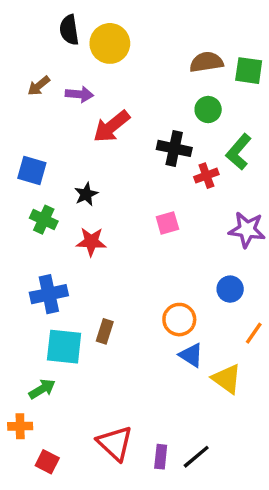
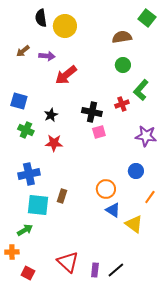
green square: (249, 71) -> (147, 18), moved, turned 30
black cross: (174, 148) -> (92, 112), moved

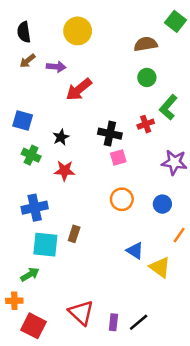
black semicircle: (41, 18) -> (24, 32), moved
orange circle: (106, 189) -> (122, 199), moved
red square: (28, 273) -> (33, 326), size x1.5

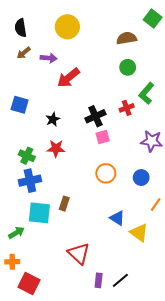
black cross: (110, 134) -> (95, 116), turned -36
green cross: (31, 155) -> (27, 156), moved
green arrow: (30, 274) -> (16, 233), moved
red triangle: (81, 313) -> (79, 253), moved

